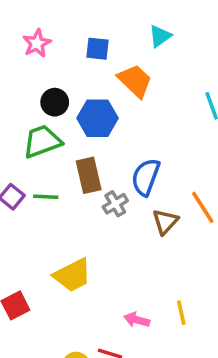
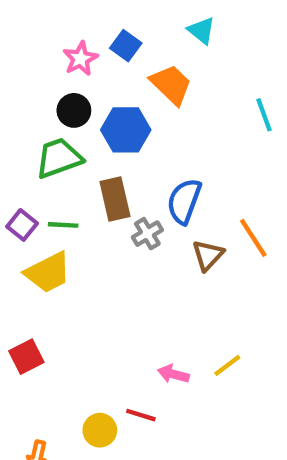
cyan triangle: (160, 36) -> (201, 30), turned -45
pink star: (37, 43) -> (80, 59), moved
blue square: (97, 49) -> (126, 46), turned 30
yellow trapezoid: (73, 275) -> (48, 272), moved
yellow line: (181, 313) -> (227, 365), turned 65

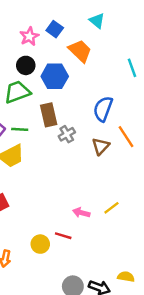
blue semicircle: (184, 201) -> (103, 109), moved

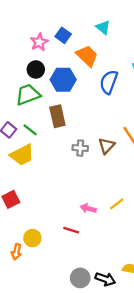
blue semicircle: (103, 109) -> (109, 82), moved
green line: (20, 129) -> (30, 130), turned 35
gray cross: (67, 134) -> (80, 148), moved, turned 35
yellow circle: (40, 244) -> (32, 238), moved

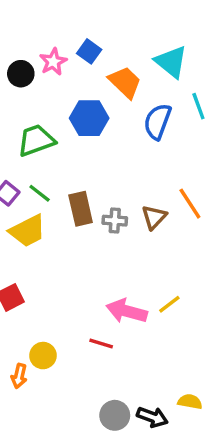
cyan triangle: (103, 27) -> (171, 62), moved, size x1.5
black circle: (36, 69) -> (21, 74), moved
brown rectangle: (57, 116) -> (81, 209), moved
pink arrow: (88, 208) -> (127, 311), size x1.6

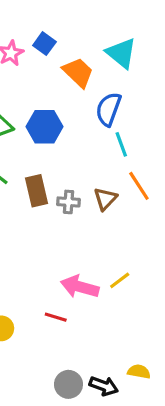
cyan line: (198, 106) -> (121, 144), moved
blue hexagon: (89, 118) -> (44, 127), moved

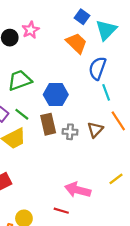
blue square: (44, 44) -> (82, 17), moved
cyan triangle: (121, 53) -> (106, 30), turned 35
blue hexagon: (44, 127) -> (56, 95), moved
yellow line: (120, 280) -> (116, 179), moved

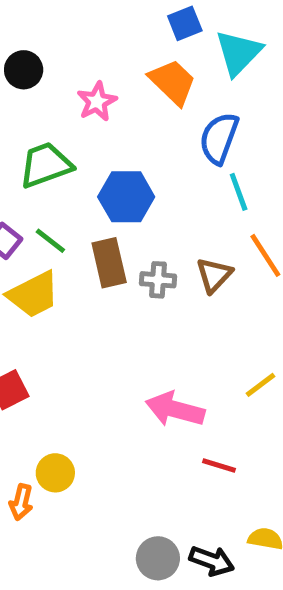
blue square: (82, 17) -> (185, 23), turned 32
pink star: (31, 30) -> (97, 102), moved
red line: (61, 211) -> (219, 466), moved

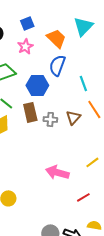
blue square: (185, 23) -> (27, 23), moved
blue semicircle: (219, 138) -> (57, 65), moved
red line: (219, 466) -> (83, 197), moved, turned -48

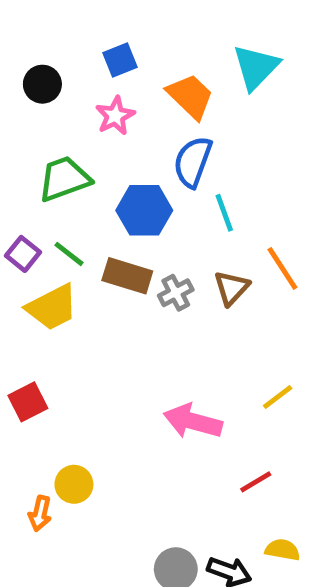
cyan line: (83, 83) -> (224, 213), moved
brown rectangle: (30, 112) -> (127, 276), turned -60
gray cross: (50, 119) -> (176, 293), turned -32

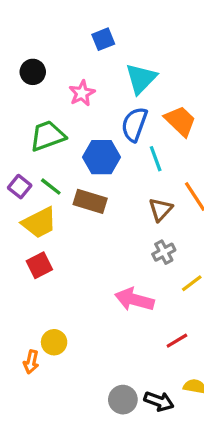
blue square: (120, 60) -> (103, 39), moved
cyan triangle: (256, 67) -> (141, 78), moved
orange trapezoid: (190, 96) -> (180, 121), moved
gray cross: (176, 293) -> (164, 252), moved
red square: (28, 402) -> (39, 265), moved

